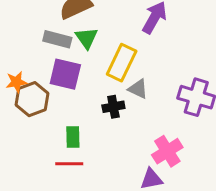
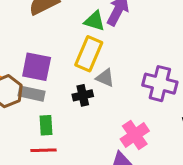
green triangle: (87, 38) -> (95, 21), moved, turned -35
gray rectangle: (57, 39) -> (31, 94), moved

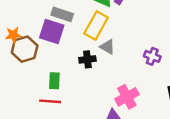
purple cross: (160, 84) -> (152, 56), size x0.6
gray rectangle: (31, 94) -> (62, 14), moved

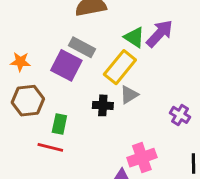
gray triangle: (108, 47) -> (129, 95), turned 49
brown hexagon: (25, 49) -> (28, 101), moved

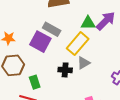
green triangle: (134, 37) -> (88, 23), turned -35
green rectangle: (59, 124) -> (35, 82), turned -32

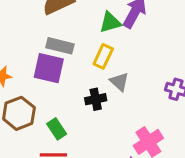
yellow rectangle: (78, 44) -> (103, 56), size x0.7
gray triangle: (84, 63) -> (119, 82), turned -32

